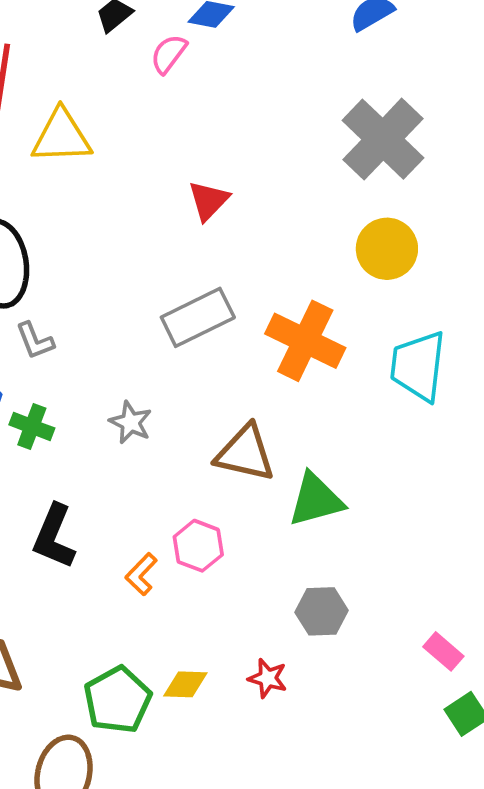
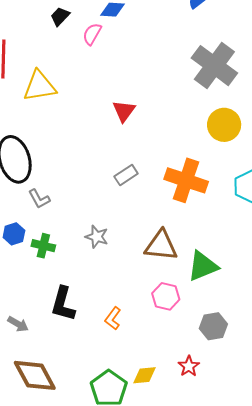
gray rectangle: (198, 317) -> (126, 175), size x0.6
pink hexagon: (198, 546) -> (166, 296), moved
red star: (268, 678) -> (189, 366), turned 30

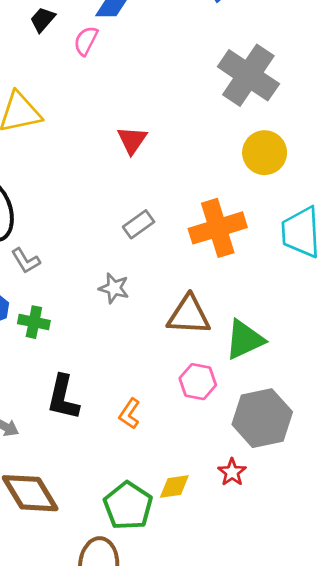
orange cross: (186, 180) -> (218, 228), turned -33
gray star: (97, 237) -> (114, 288), moved
gray hexagon: (213, 326) -> (262, 418), size x1.6

